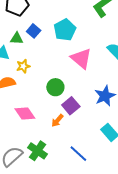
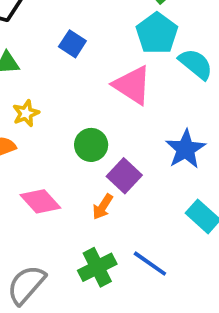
cyan pentagon: (65, 30) -> (157, 33), moved
blue square: (34, 31) -> (72, 44), moved
green cross: (37, 151) -> (97, 267), moved, turned 36

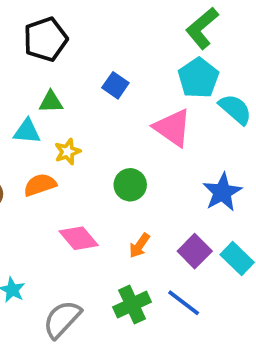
purple square: (124, 176) -> (195, 251), moved

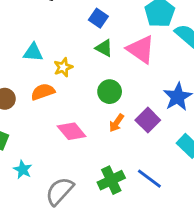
green triangle: (51, 102) -> (104, 48), moved, turned 30
orange arrow: (139, 246) -> (116, 123), moved
purple square: (195, 251) -> (148, 120), moved

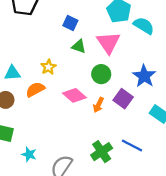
pink triangle: (141, 49) -> (108, 43), turned 30
cyan triangle: (33, 52) -> (12, 73), moved
green circle: (110, 92) -> (101, 74), moved
pink diamond: (72, 131) -> (74, 95), moved

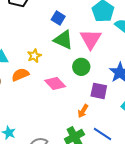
green triangle: (79, 46) -> (63, 40), size x1.5
purple square: (123, 99) -> (99, 91), turned -30
orange arrow: (98, 105) -> (83, 111), moved

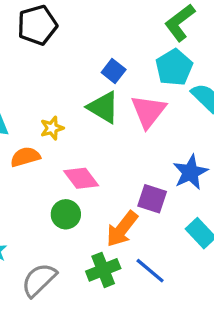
blue square: (58, 18) -> (114, 71), moved
green circle: (81, 67) -> (66, 214), moved
orange arrow: (83, 111) -> (122, 229), size x1.6

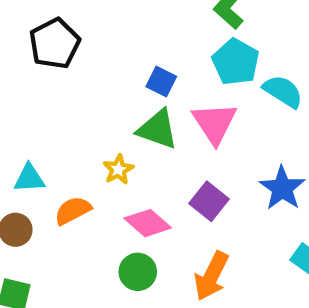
yellow star: (52, 128) -> (118, 169), moved
purple square: (152, 199) -> (209, 201), moved, turned 32

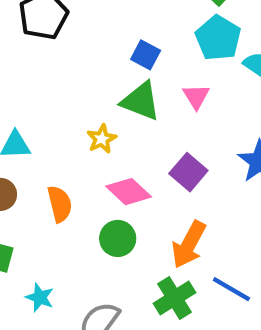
pink triangle: (215, 123) -> (196, 97), size x0.6
orange semicircle: (73, 211) -> (60, 204), moved, turned 102

